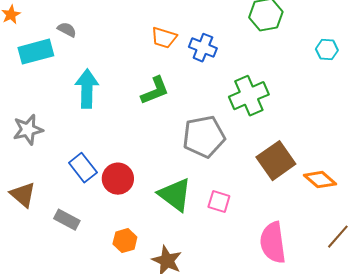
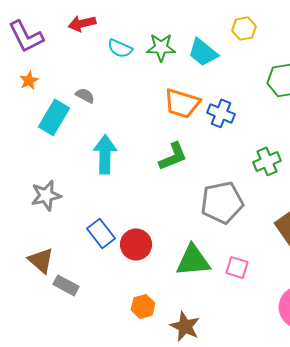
orange trapezoid: (164, 38) -> (182, 103), size x1.4
cyan rectangle: (36, 52) -> (54, 117), turned -44
green cross: (249, 96) -> (267, 161), size x0.7
green triangle: (175, 195) -> (193, 260), turned -42
gray rectangle: (67, 220) -> (66, 285), moved

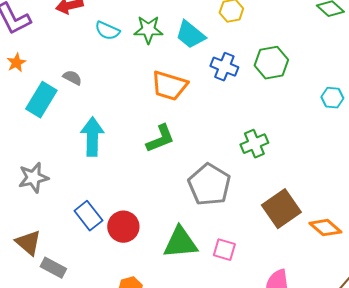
blue cross: (221, 113) -> (224, 67), moved
gray pentagon: (222, 202) -> (209, 185), turned -30

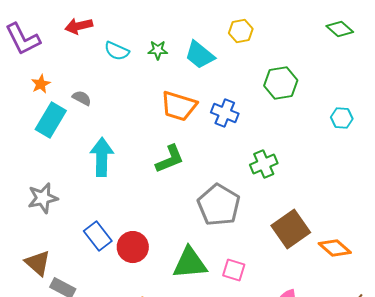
green star: (148, 30) -> (158, 50), size x0.7
orange star: (16, 63) -> (41, 84), moved
blue cross: (224, 67) -> (225, 113), moved

